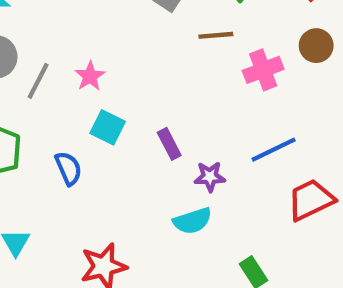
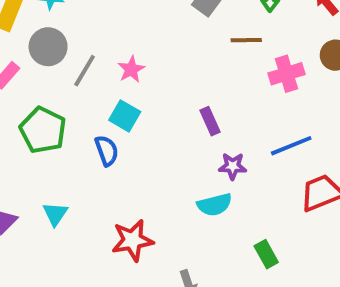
cyan square: (108, 127) -> (125, 116), moved
purple rectangle: (169, 144) -> (210, 121), moved

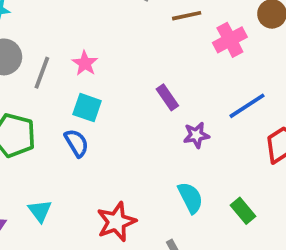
cyan semicircle: (215, 205) -> (190, 198), moved, turned -92

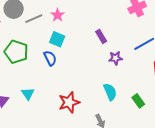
gray line: (42, 73) -> (34, 19), turned 42

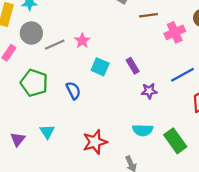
cyan square: (57, 39) -> (100, 67), moved
cyan semicircle: (110, 92) -> (143, 130), turned 114
green rectangle: (138, 101) -> (175, 141), size x1.5

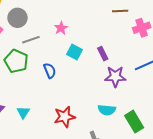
gray line: (55, 45) -> (31, 40), moved
purple star: (149, 91) -> (115, 77), size x1.5
cyan triangle: (47, 132) -> (23, 112), moved

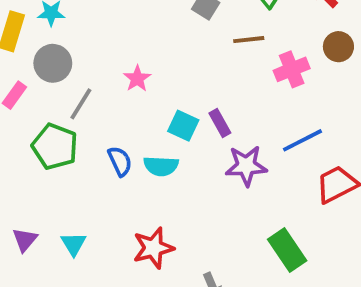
gray line: (31, 40) -> (81, 104), turned -36
cyan square: (75, 52) -> (183, 126), moved
cyan semicircle: (107, 110) -> (161, 166), moved

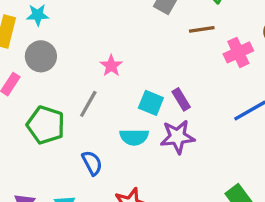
gray line: (81, 104) -> (88, 104), moved
blue semicircle: (120, 161) -> (92, 163), moved
purple star: (246, 166) -> (177, 137), moved

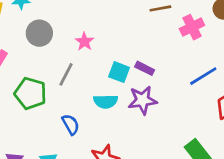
gray circle: (41, 56) -> (39, 33), moved
purple rectangle: (181, 99) -> (145, 68), turned -30

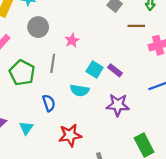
gray line: (66, 74) -> (53, 63), turned -30
purple star: (142, 100) -> (118, 105), moved

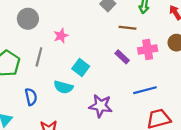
purple rectangle: (115, 70) -> (122, 57), moved

